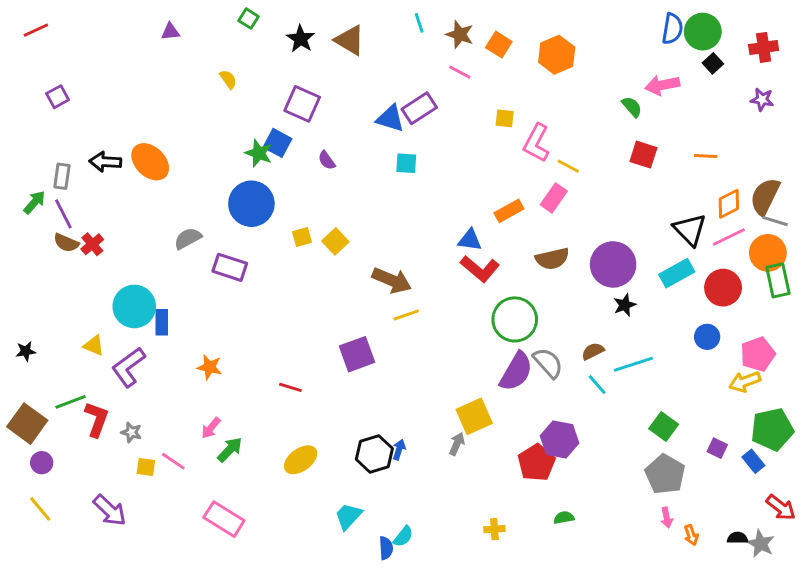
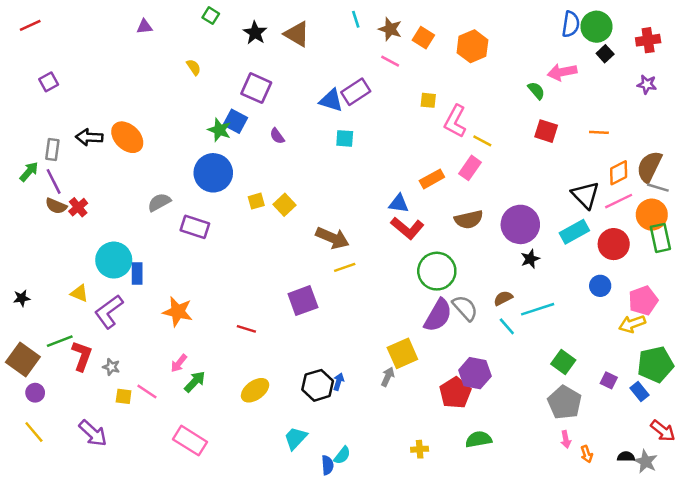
orange star: (209, 367) -> (178, 312), size x1.4
green semicircle: (564, 518) -> (479, 439), size x1.5

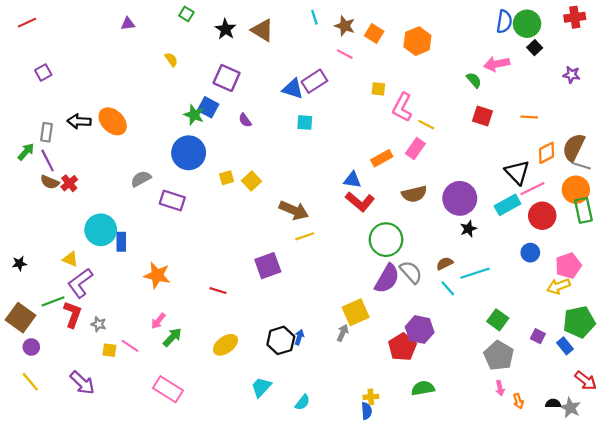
red cross: (648, 40) -> (575, 17), moved
pink line: (619, 201) -> (532, 189), moved
purple L-shape: (109, 312) -> (80, 283), moved
blue semicircle: (327, 465) -> (366, 411), moved

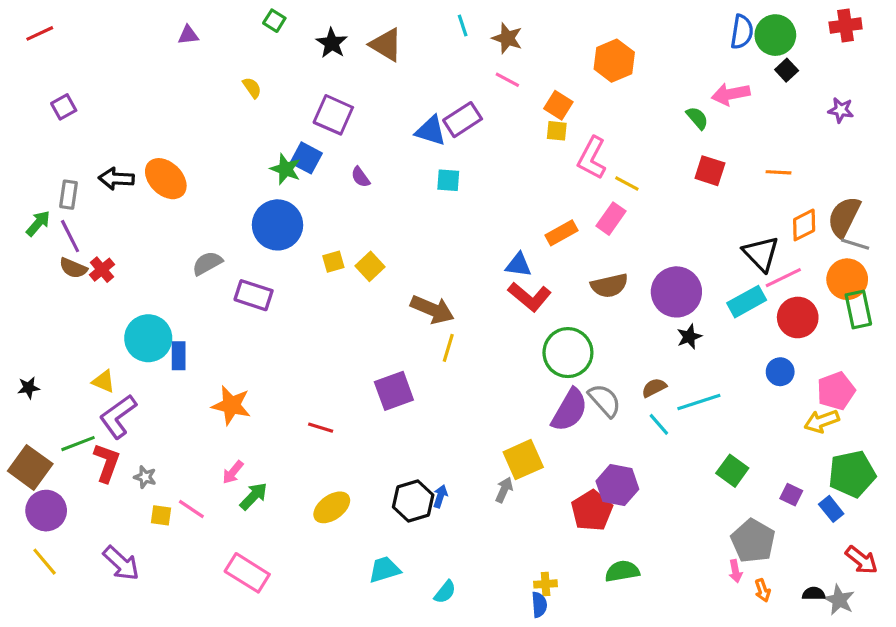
orange square: (374, 33) -> (558, 105), moved
yellow line: (305, 236) -> (448, 348), turned -54
purple circle: (31, 347) -> (46, 511), size x1.6
gray pentagon: (499, 356) -> (753, 541), moved
cyan trapezoid: (261, 387) -> (384, 570), turned 30

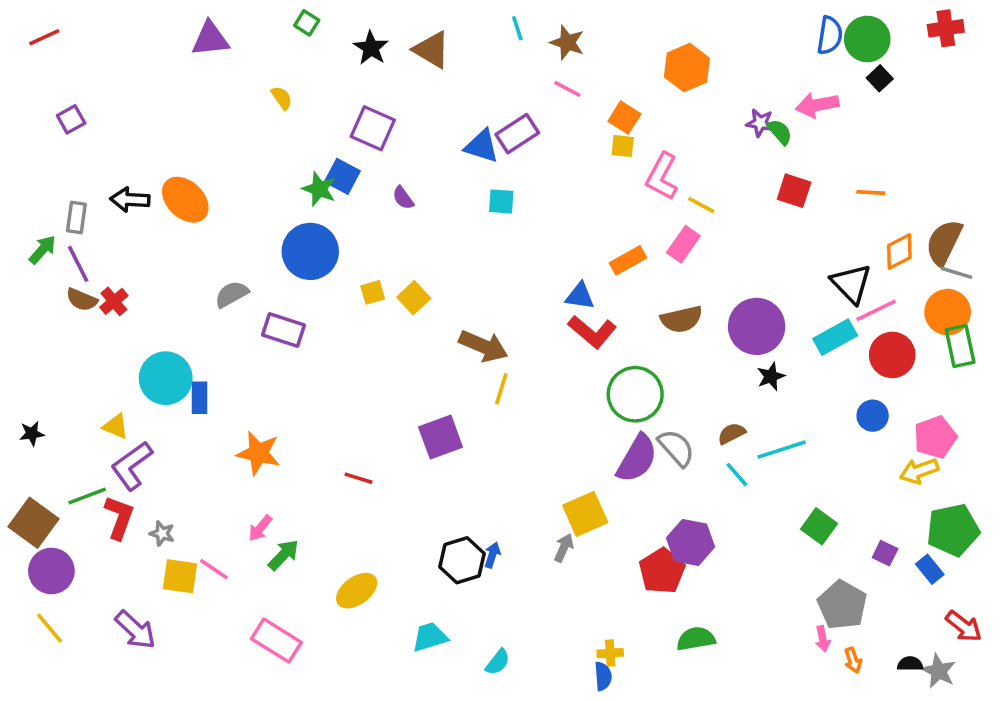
purple triangle: (188, 35) -> (210, 39), size x1.6
purple star: (841, 110) -> (760, 123), moved
yellow ellipse: (332, 507) -> (357, 591), moved
yellow square: (161, 515) -> (180, 576), size x1.5

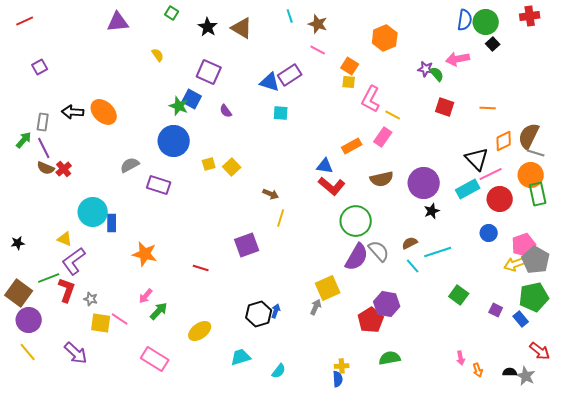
brown arrow: (483, 346) -> (271, 194), size x0.6
gray pentagon: (842, 605) -> (536, 260), moved

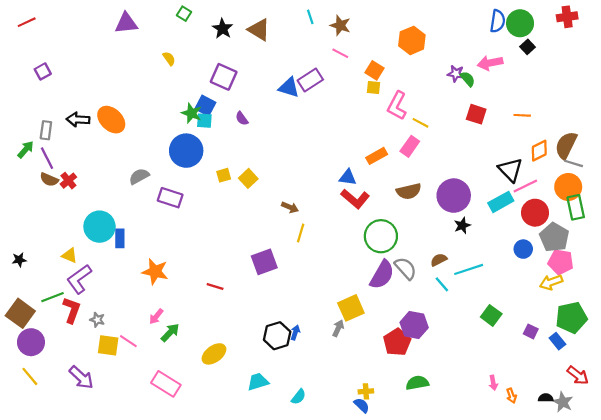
cyan square: (281, 113) -> (204, 121), moved
pink pentagon: (524, 245) -> (561, 262), turned 30
gray pentagon: (536, 260) -> (554, 237), moved
blue semicircle: (338, 379) -> (362, 405), turned -42

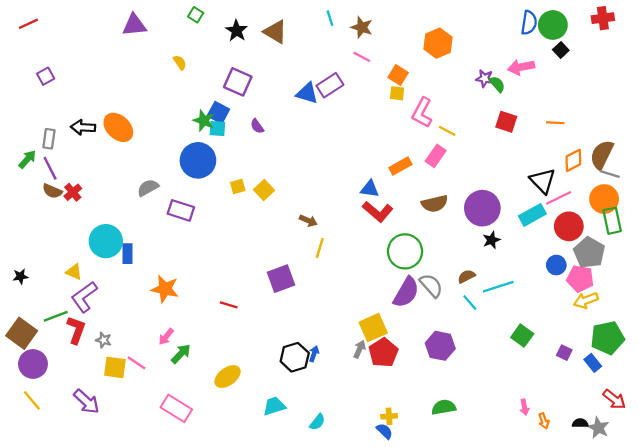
pink pentagon: (561, 262) -> (580, 279), moved
red pentagon: (397, 342) -> (383, 353), moved

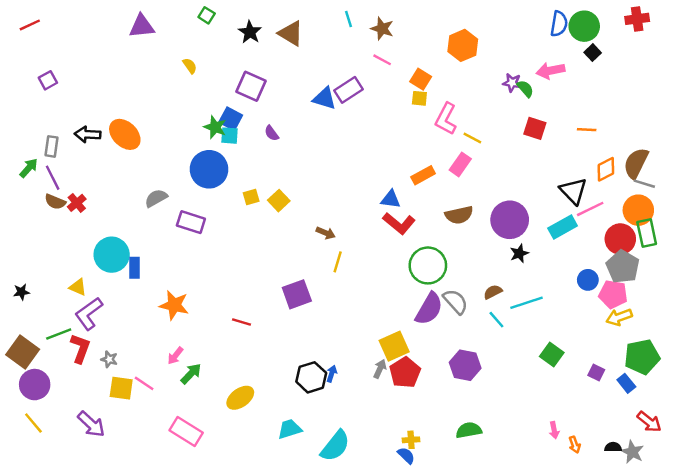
red circle: (569, 226) -> (620, 239), moved
cyan semicircle: (317, 422) -> (335, 446), size x1.8

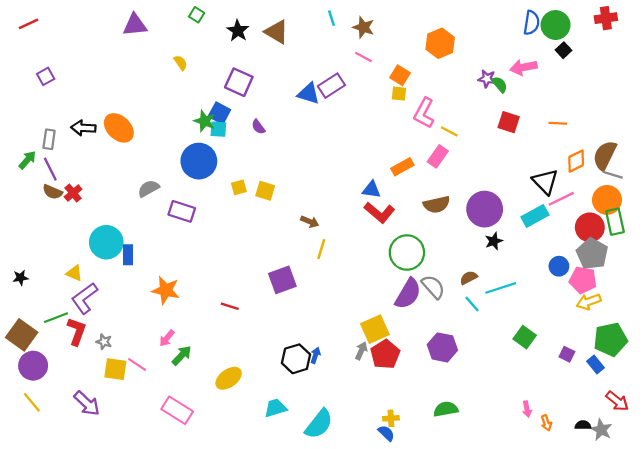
yellow square: (279, 201) -> (265, 191), turned -30

